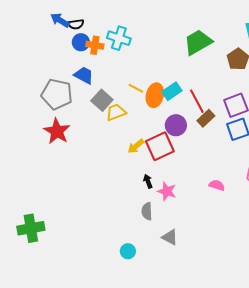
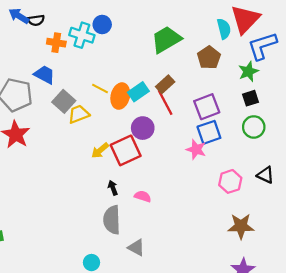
blue circle: (81, 42) -> (102, 25), moved
brown rectangle: (206, 118) -> (165, 84), moved
pink semicircle: (217, 185) -> (143, 196), moved
pink star: (167, 191) -> (196, 149), moved
gray semicircle: (147, 211) -> (112, 220), size x1.5

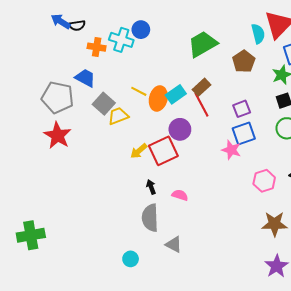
purple square: (207, 107) -> (242, 109), size x0.7

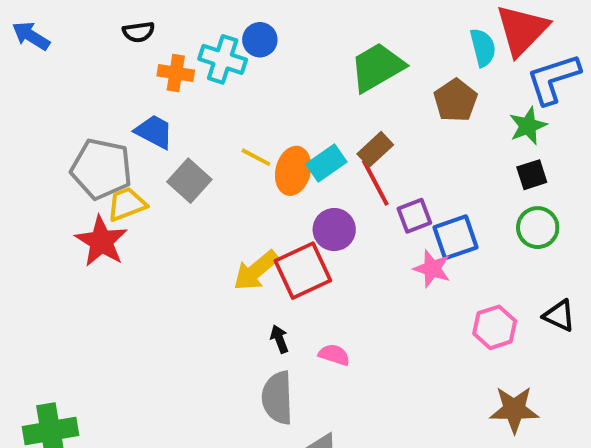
blue arrow: (61, 21) -> (31, 36), moved
purple square: (242, 109) -> (414, 216), moved
yellow trapezoid: (118, 116) -> (127, 204), moved
yellow arrow: (139, 151) -> (256, 271), size x1.4

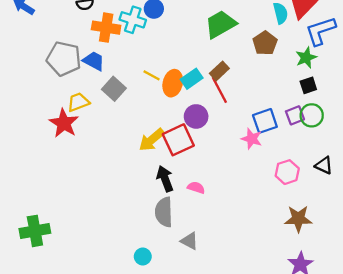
orange cross: (176, 73) -> (106, 28), size x1.4
gray pentagon: (101, 169) -> (64, 59), moved
purple square: (414, 216) -> (295, 115), moved
black arrow: (279, 339) -> (165, 179), size x1.6

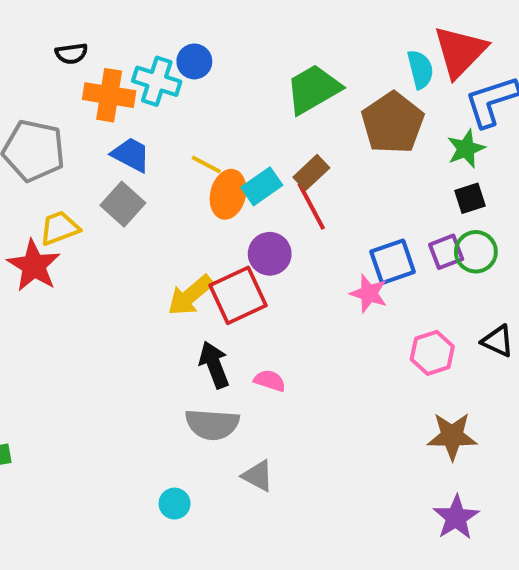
brown pentagon: (265, 43) -> (393, 123), size x1.4
blue trapezoid: (94, 61) -> (131, 155), moved
yellow line: (152, 75) -> (206, 165), moved
gray semicircle: (164, 212) -> (212, 424), turned -84

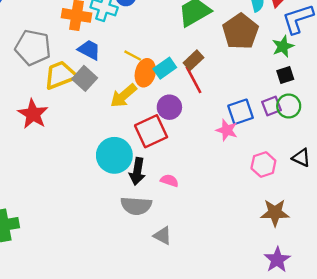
yellow trapezoid: (60, 228) -> (60, 75), moved, size x1.4
yellow arrow: (190, 295) -> (124, 96), moved
black arrow: (214, 365) -> (137, 171), turned -150
cyan circle: (175, 504) -> (114, 155), moved, size x2.0

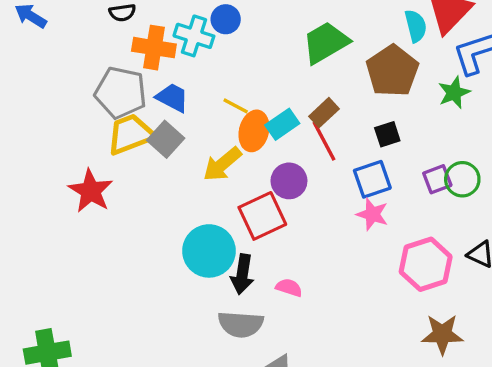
gray pentagon: (33, 48) -> (121, 93), moved
black square: (285, 75) -> (387, 134), moved
blue square: (241, 112) -> (372, 179), moved
pink hexagon: (263, 165) -> (426, 264), size x1.4

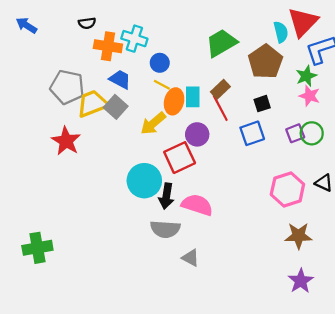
blue circle: (226, 19) -> (160, 63), moved
gray pentagon: (121, 93) -> (67, 87), moved
cyan rectangle: (282, 124) -> (193, 97), turned -55
pink star: (372, 214) -> (310, 96), moved
pink semicircle: (289, 288) -> (197, 205), size x1.8

